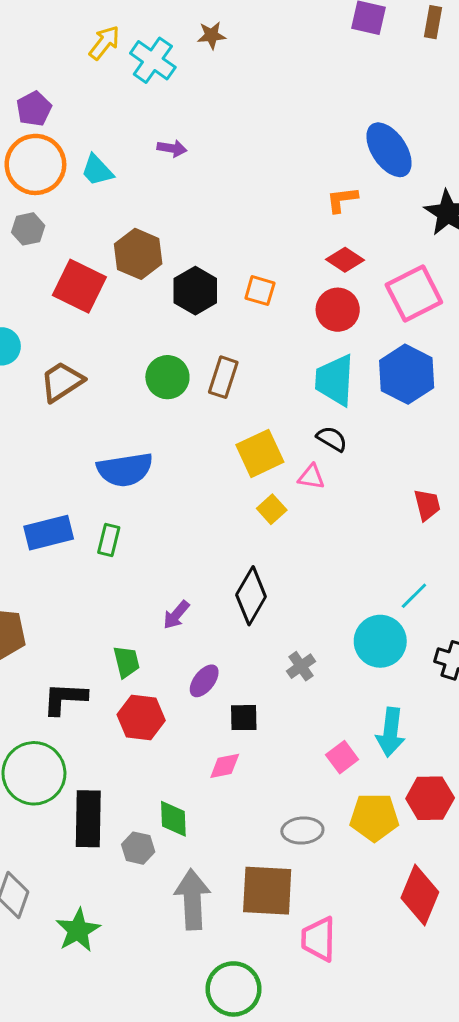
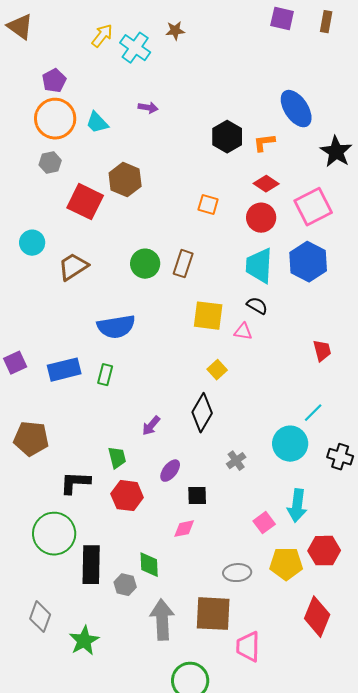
black hexagon: (195, 291) -> (227, 137), moved
yellow square: (260, 453) -> (208, 316), turned 32
yellow square: (272, 509) -> (217, 370), moved

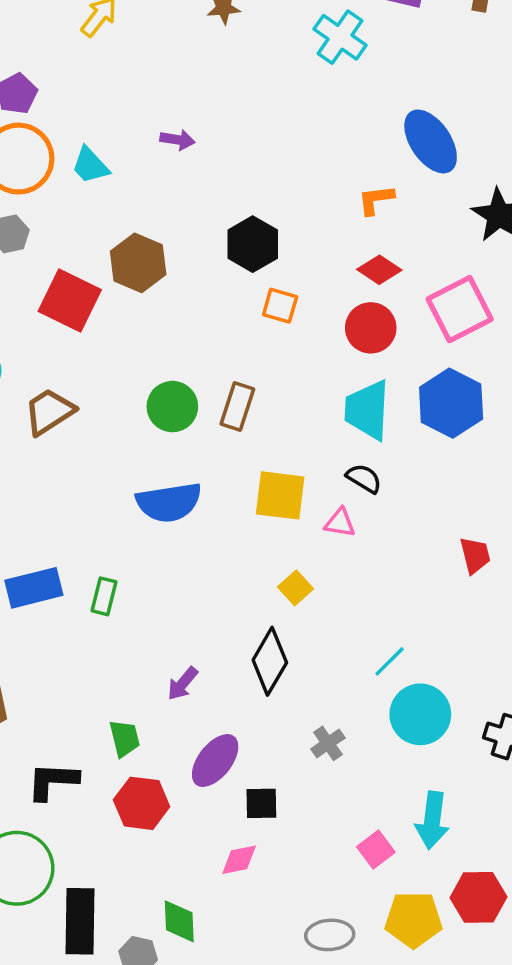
cyan cross: (135, 48) -> (340, 37), moved
black hexagon: (227, 137) -> (253, 244), moved
blue semicircle: (116, 327) -> (169, 502), moved
cyan line: (313, 413) -> (390, 661), moved
purple ellipse: (170, 471) -> (215, 761), size x1.4

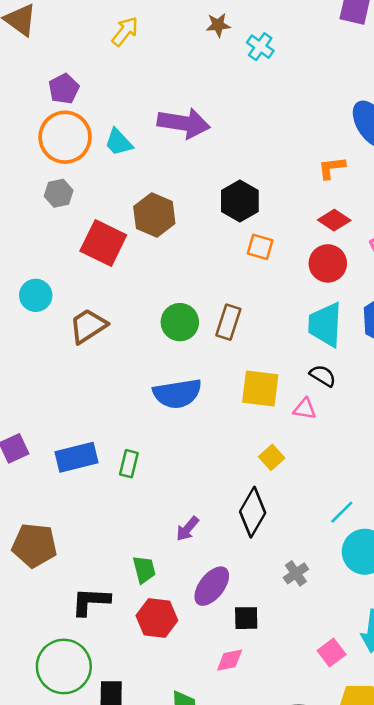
cyan cross: (340, 37) -> (260, 47), moved, size x0.7
purple arrow: (177, 140) -> (184, 123), size x2.0

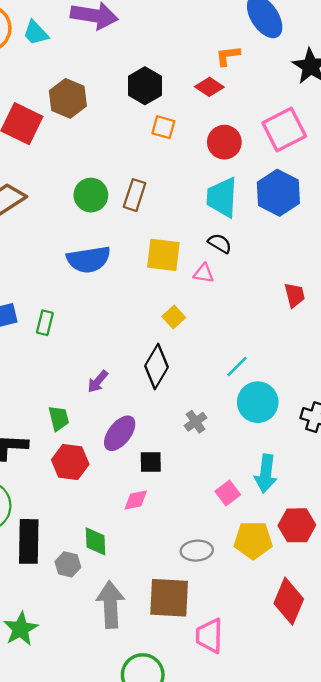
red diamond: (334, 220) -> (209, 87), moved

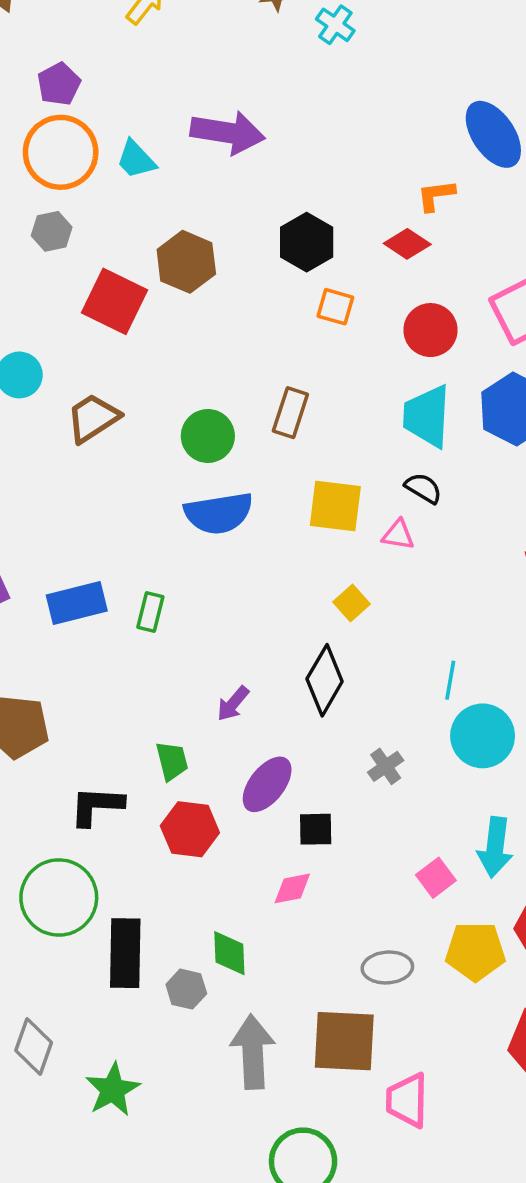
green circle: (91, 195) -> (208, 436), moved
cyan line: (237, 366) -> (450, 680), turned -35

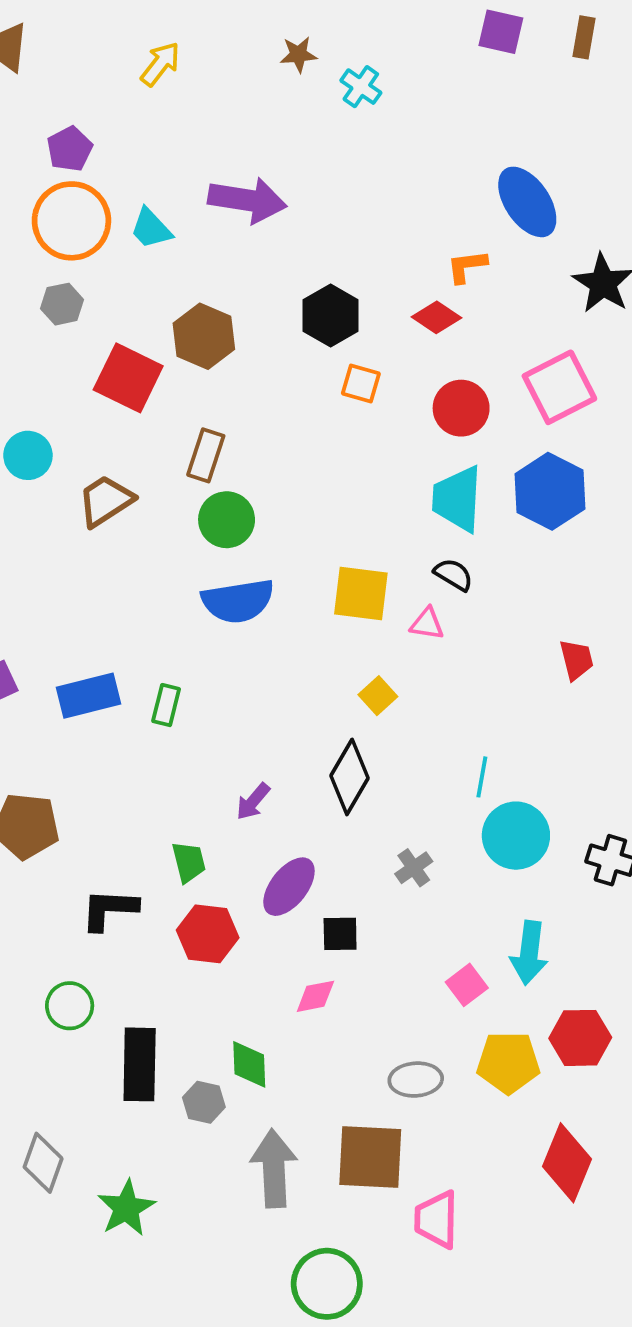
brown rectangle: (290, 413) -> (206, 455), moved
green circle: (59, 897) -> (70, 1006), size x0.6

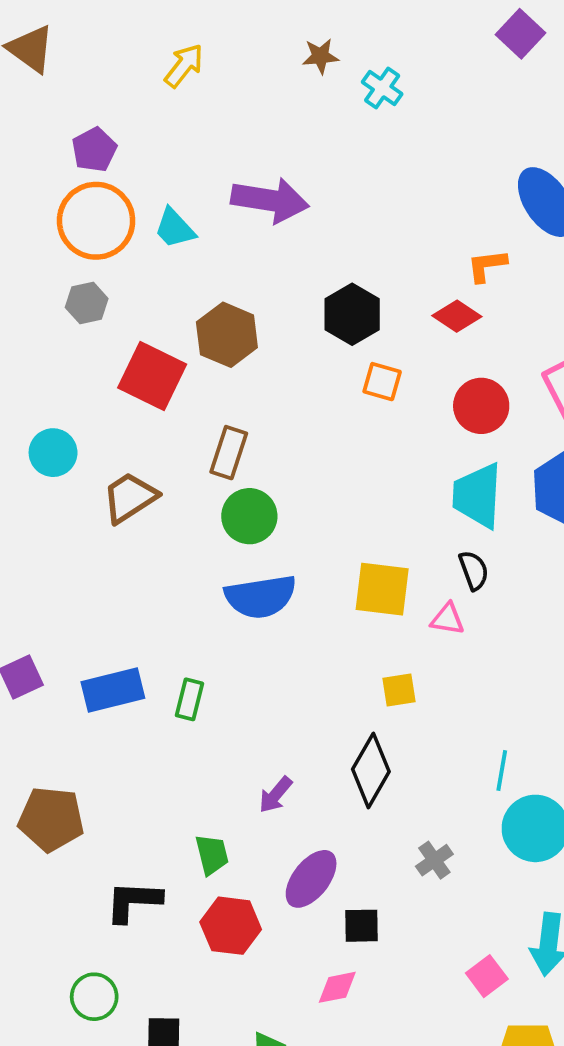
purple square: (501, 32) -> (520, 34), turned 30
black semicircle: (454, 575) -> (474, 570), turned 39
yellow square: (378, 696) -> (399, 690), turned 33

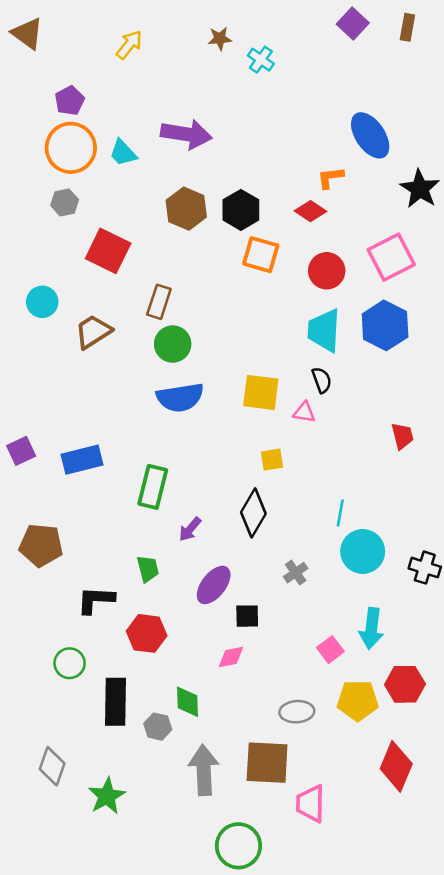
brown hexagon: (227, 335) -> (186, 209), moved
orange square: (382, 382) -> (261, 255), size x1.4
green rectangle: (190, 699) -> (153, 487), moved, size x1.6
red hexagon: (231, 926) -> (147, 633), moved

